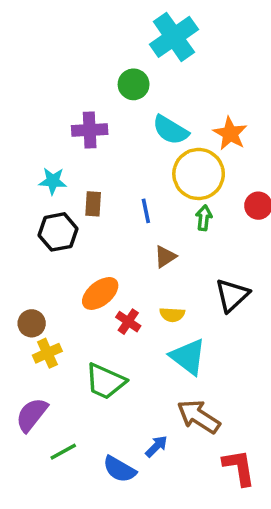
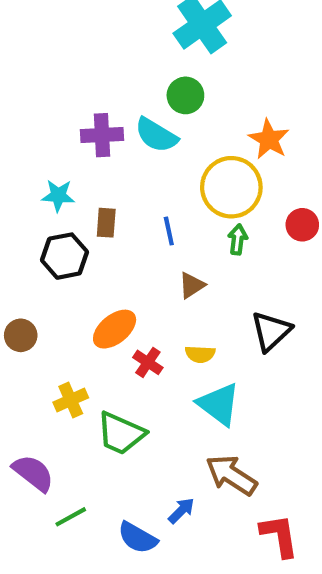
green circle: (134, 84) -> (185, 95), moved
cyan semicircle: (170, 130) -> (156, 135), moved
brown circle: (32, 323) -> (21, 335), moved
yellow cross: (47, 353) -> (71, 400), moved
purple semicircle: (32, 415) -> (33, 473), turned 90

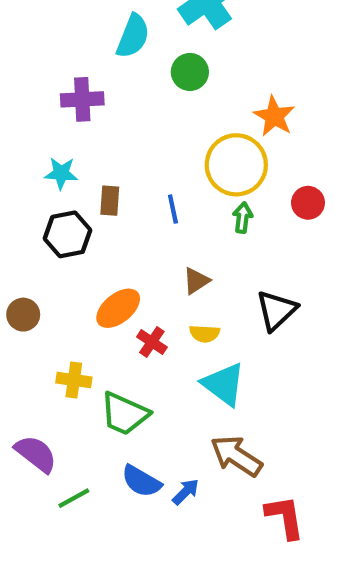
purple cross: (102, 135) -> (82, 99), moved
cyan semicircle: (156, 135) -> (133, 36), moved, turned -99
brown triangle: (192, 285) -> (196, 281), moved
yellow cross: (71, 400) -> (74, 380), turned 32
blue semicircle: (137, 538) -> (141, 481), moved

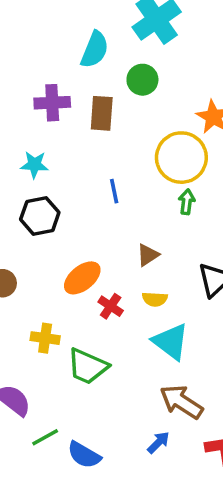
brown rectangle: (110, 201) -> (102, 113), moved, size x1.4
blue line: (173, 209) -> (114, 191), moved
blue semicircle: (141, 481) -> (84, 455), moved
blue arrow: (186, 492) -> (158, 443), moved

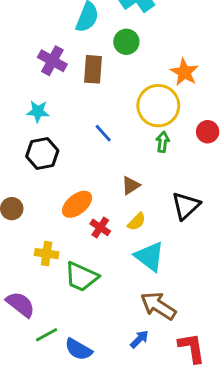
purple cross: (52, 103) -> (52, 61), turned 32
blue line: (114, 191) -> (103, 133), turned -30
yellow semicircle: (155, 299) -> (137, 222), turned -48

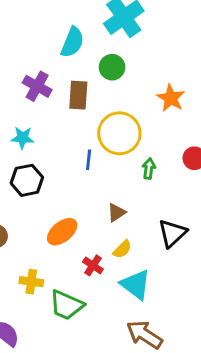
yellow circle: (158, 106) -> (119, 133), moved
blue line: (103, 133) -> (89, 160), turned 48
red cross: (100, 227) -> (93, 265), moved

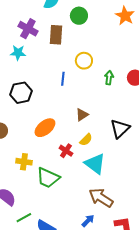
orange star: (171, 98) -> (125, 16), moved
yellow circle: (119, 133) -> (84, 61), size x0.6
cyan star: (22, 138) -> (18, 53), moved
green arrow: (149, 169) -> (109, 78), moved

